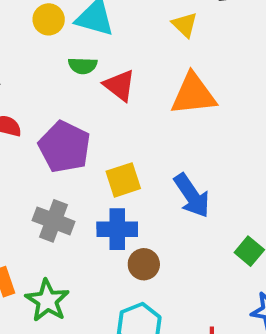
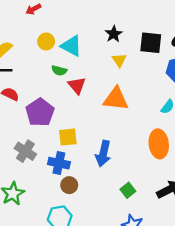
blue arrow: (192, 196) -> (103, 154), turned 35

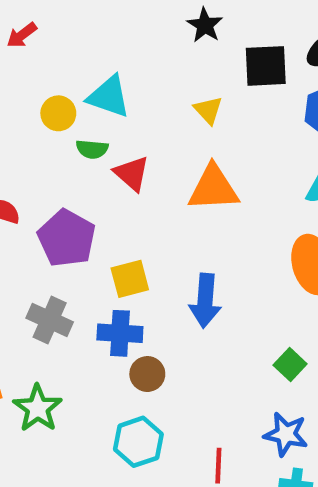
black star: (114, 34) -> (205, 25), moved
yellow circle: (46, 41) -> (58, 113), moved
green square: (128, 190) -> (290, 365), moved

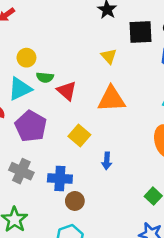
cyan triangle: (109, 97) -> (20, 89), moved, turned -45
yellow square: (130, 279) -> (79, 136), moved, turned -35
blue arrow: (205, 301) -> (107, 161), size x0.6

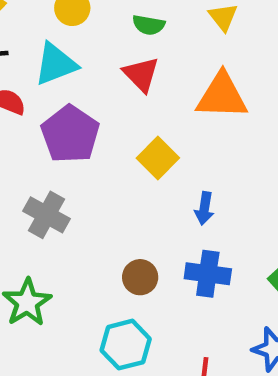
green semicircle: (45, 77) -> (149, 25), moved
blue cross: (60, 179) -> (208, 274), moved

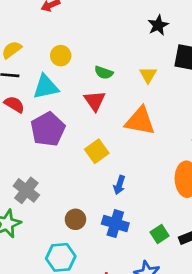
gray cross: (46, 215) -> (26, 190), moved

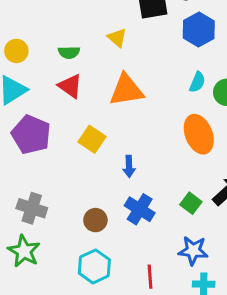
blue cross: (115, 224) -> (140, 209), turned 35

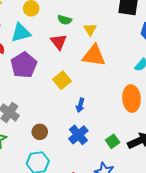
yellow triangle: (117, 38) -> (90, 29), moved
brown circle: (95, 220) -> (40, 132), moved

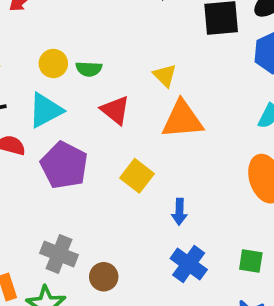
green semicircle: (65, 20) -> (89, 69), moved
brown circle: (40, 132) -> (104, 277), moved
green square: (113, 141) -> (251, 261), turned -32

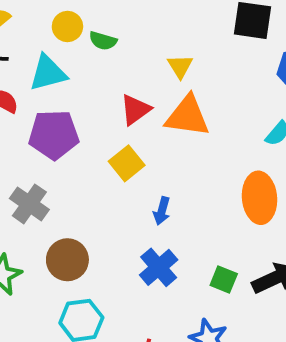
red triangle: (115, 110) -> (135, 110), moved, turned 32
purple pentagon: (64, 165) -> (54, 135), turned 30
gray cross: (59, 254) -> (29, 204), moved
brown circle: (104, 277) -> (67, 260), size x1.4

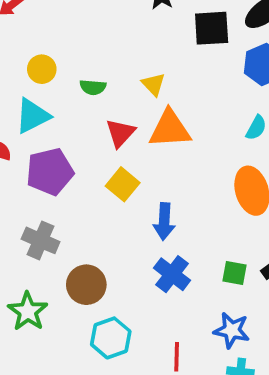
green semicircle: (103, 41) -> (93, 87), moved
blue arrow: (162, 211) -> (164, 221), size x1.4

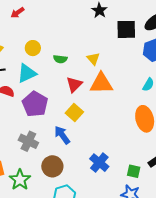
purple pentagon: (50, 172) -> (35, 104), turned -30
blue arrow: (164, 221) -> (62, 135), moved, turned 138
green square: (234, 273) -> (134, 171), moved

